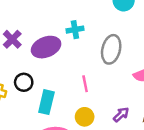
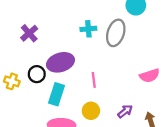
purple ellipse: (46, 47) -> (60, 62), moved
gray ellipse: (111, 49) -> (116, 33), moved

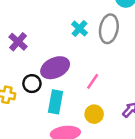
cyan cross: (88, 29) -> (79, 28), turned -35
pink line: (94, 80) -> (93, 81), turned 49

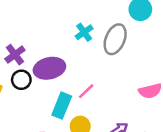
purple cross: (18, 42) -> (15, 55), moved
cyan rectangle: (56, 102) -> (62, 106), moved

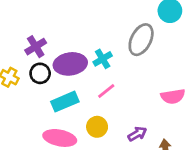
cyan cross: (84, 32) -> (103, 59), moved
cyan rectangle: (62, 106) -> (65, 102), moved, turned 40

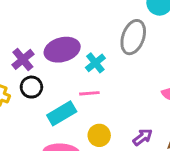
purple ellipse: (70, 64) -> (62, 50), moved
pink line: (106, 91) -> (89, 93), moved, turned 42

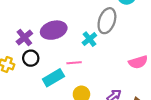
cyan cross: (95, 63) -> (89, 39), moved

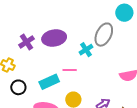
black circle: (31, 58) -> (18, 87), moved

